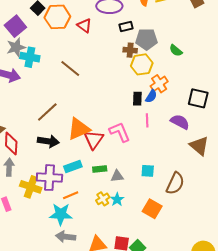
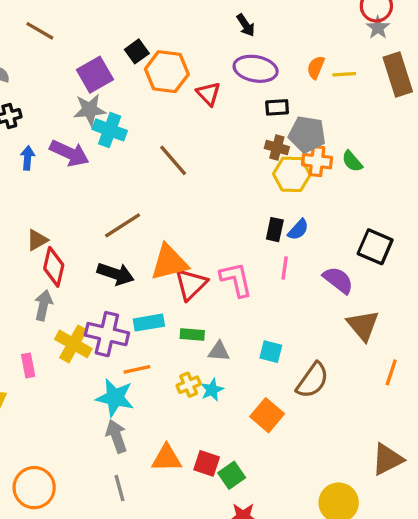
orange cross: (159, 84) -> (317, 161), moved, turned 30
gray arrow: (66, 237) -> (116, 436), turned 54

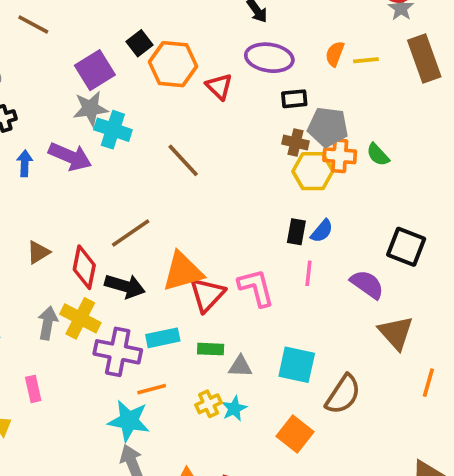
red diamond: (54, 267) -> (84, 267), moved
yellow cross: (73, 344) -> (80, 318), moved
cyan square: (271, 352) -> (297, 365), size x1.5

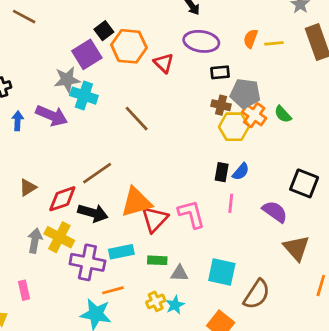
purple square: (95, 70) -> (87, 54), moved
orange cross: (340, 156) -> (254, 115), turned 30
red diamond: (84, 267) -> (62, 199), turned 60

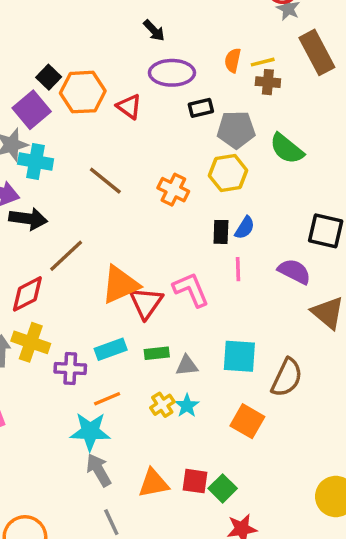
brown cross: (221, 105) -> (268, 82), moved
green semicircle: (283, 114) -> (287, 149), size x1.5
orange cross: (254, 115) -> (173, 190), moved
black arrow: (93, 213) -> (28, 219), moved
purple cross: (87, 262) -> (70, 369), size x0.7

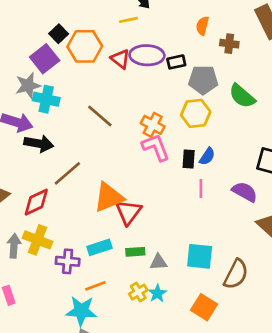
yellow line: (263, 62) -> (128, 20), moved
purple ellipse: (172, 73) -> (147, 55), moved
pink L-shape: (191, 290) -> (156, 147), moved

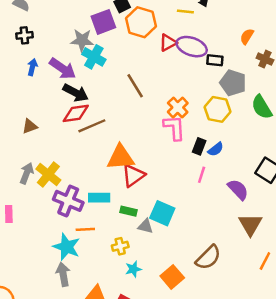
red triangle: (120, 59) -> (168, 43), turned 36
red diamond: (36, 202) -> (76, 113), moved
cyan square: (200, 256) -> (162, 213), moved
purple cross: (68, 261) -> (68, 201), size x1.4
cyan star: (157, 293) -> (133, 269), moved

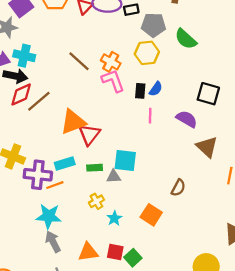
cyan cross: (94, 57) -> (24, 56), moved
brown line: (135, 86) -> (79, 61), moved
orange line: (85, 229) -> (55, 185), moved
brown semicircle: (208, 257) -> (178, 188), size x0.7

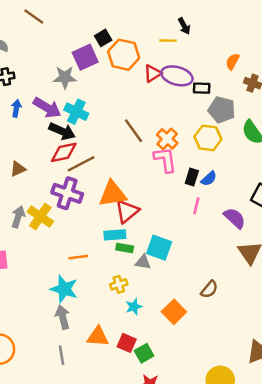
cyan rectangle: (65, 164) -> (115, 235), moved
purple cross: (38, 175) -> (67, 193), moved

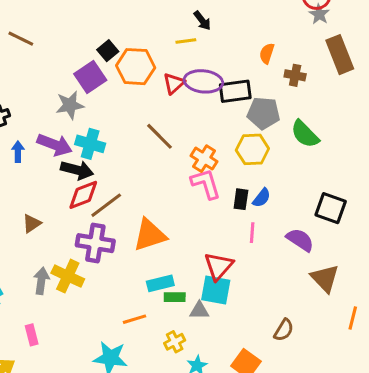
black rectangle: (202, 88) -> (235, 91), size x1.5
brown line: (134, 131) -> (159, 136), moved
red triangle: (127, 211) -> (219, 266), moved
orange line: (78, 257) -> (135, 319), moved

